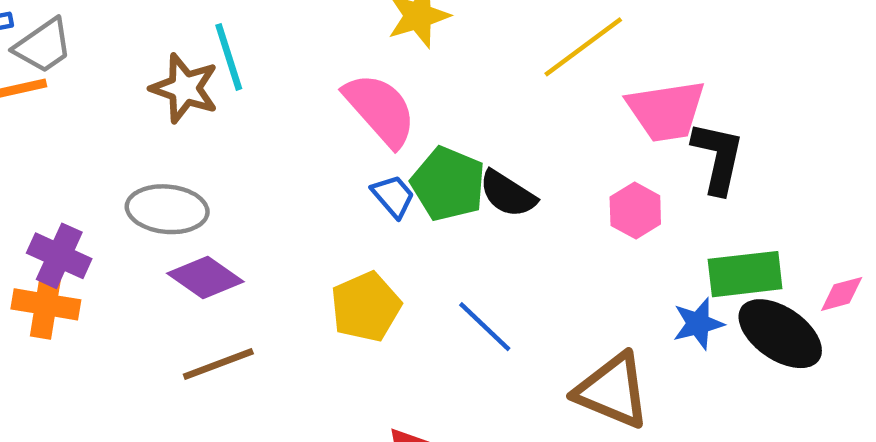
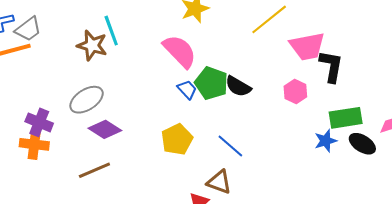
gray ellipse: (167, 209) -> (87, 100), turned -36
black ellipse: (780, 334) -> (362, 144), size x0.7
brown line: (218, 364) -> (94, 170), moved
brown triangle: (612, 391) -> (219, 182), moved, size x0.7

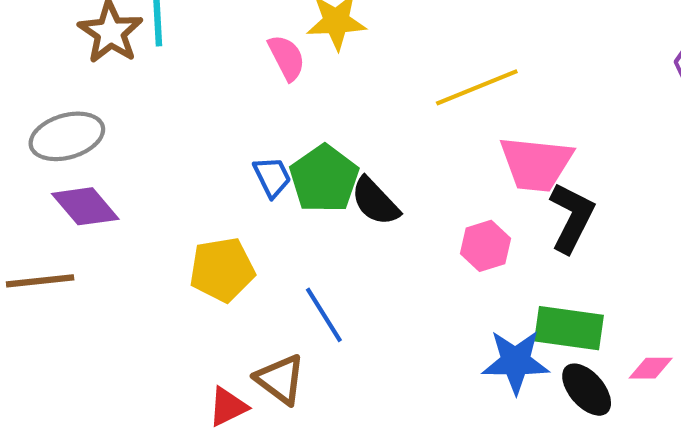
pink semicircle: (180, 51) -> (287, 58), moved, size x0.6
blue star: (326, 141) -> (516, 362), size x1.4

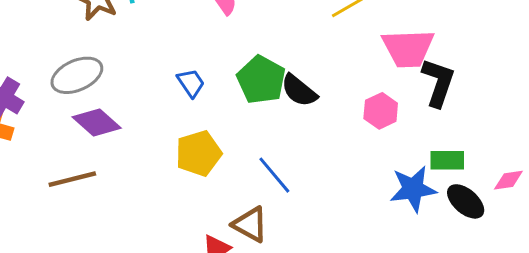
blue trapezoid: (272, 177) -> (191, 83), moved
green rectangle: (569, 328) -> (447, 160), size x0.7

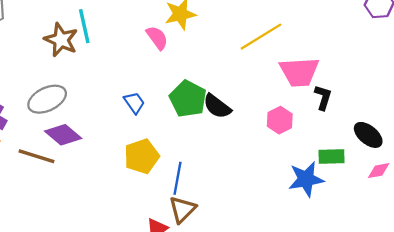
black L-shape: (438, 82) -> (323, 97), size x0.7
blue line: (274, 175) -> (178, 178), moved, turned 52
brown line: (72, 179) -> (37, 156), moved, turned 33
black ellipse: (466, 201) -> (368, 135), moved
brown triangle: (250, 224) -> (182, 209), turned 48

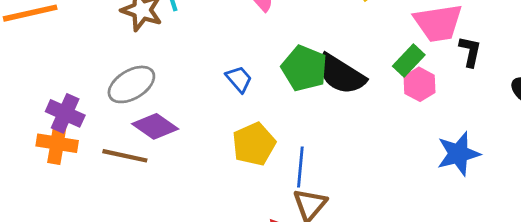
black semicircle: (217, 106) -> (341, 74), size x1.4
green rectangle: (332, 157) -> (409, 60), moved, turned -40

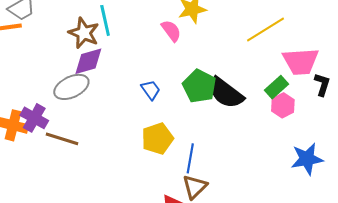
purple cross: (65, 113) -> (34, 118), moved
purple diamond: (155, 126) -> (88, 61), moved, turned -56

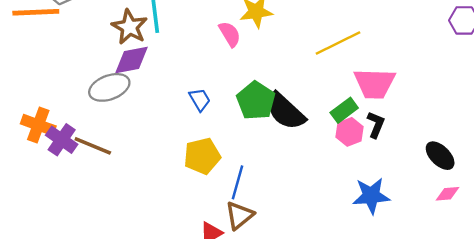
black L-shape: (322, 84) -> (376, 125), moved
purple cross: (34, 118) -> (62, 140), moved

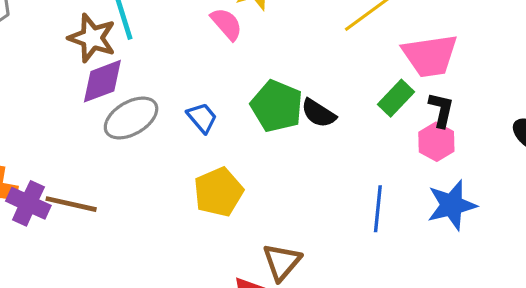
gray ellipse: (109, 87) -> (131, 118), moved
black semicircle: (286, 111) -> (318, 113), size x0.6
pink hexagon: (349, 132) -> (436, 142), moved
blue line: (237, 182) -> (378, 209), moved

